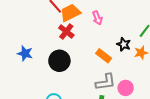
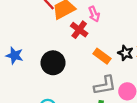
red cross: (66, 31) -> (79, 30), moved
black star: (124, 44) -> (126, 53), moved

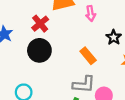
red cross: (79, 30) -> (40, 24), moved
black star: (126, 53) -> (114, 37), moved

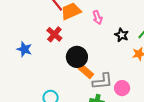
black circle: (39, 50) -> (77, 57), moved
orange rectangle: (88, 56) -> (86, 71), moved

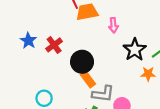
red cross: (54, 34) -> (54, 45), moved
black star: (122, 35) -> (135, 50), size x1.5

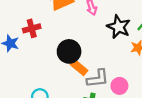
red cross: (54, 45) -> (32, 28), moved, turned 35

